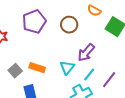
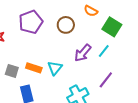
cyan triangle: (67, 68) -> (55, 68), moved
gray square: (15, 71) -> (12, 71), turned -32
cyan line: (89, 75) -> (104, 51), moved

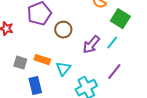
brown circle: (66, 25) -> (63, 30), moved
cyan triangle: (55, 68) -> (63, 69), moved

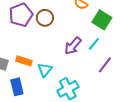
brown circle: (63, 30) -> (45, 18), moved
purple line: (114, 72) -> (105, 65), moved

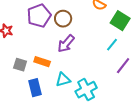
purple arrow: (73, 46) -> (66, 44), moved
cyan triangle: (45, 70) -> (63, 80), moved, turned 35

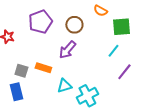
brown circle: (63, 19) -> (74, 25), moved
green square: (120, 21) -> (121, 27), turned -36
blue rectangle: (35, 88) -> (16, 92), moved

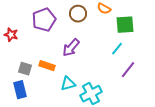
brown circle: (74, 25) -> (78, 14), moved

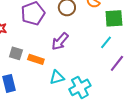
gray square: (25, 69) -> (16, 53), moved

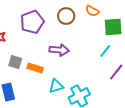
purple arrow: (60, 41) -> (59, 50), turned -126

